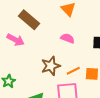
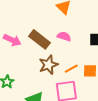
brown rectangle: (29, 20) -> (40, 39), moved

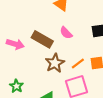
pink semicircle: (64, 36) -> (66, 33), turned -144

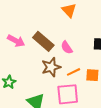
pink semicircle: (66, 33) -> (67, 47), moved

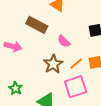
brown rectangle: (43, 41) -> (37, 25), moved

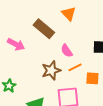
orange line: (76, 64) -> (75, 67), moved

